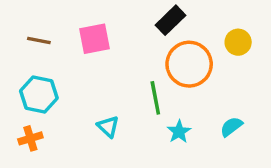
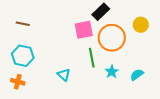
pink square: (95, 39) -> (84, 30), moved
cyan star: (179, 132) -> (112, 72), moved
orange cross: (30, 138) -> (18, 82), turned 32

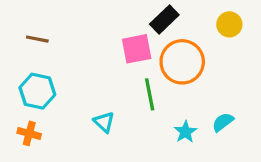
yellow circle: (141, 25) -> (229, 24), moved
cyan star: (112, 72) -> (185, 132), moved

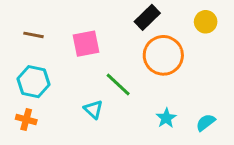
pink square: (137, 49) -> (86, 44), moved
green line: (150, 94) -> (118, 85), moved, turned -36
cyan semicircle: (223, 122) -> (206, 122), moved

